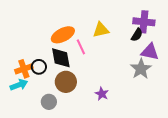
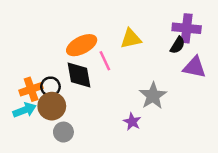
gray star: (141, 69) -> (153, 96), moved
brown circle: (66, 82) -> (52, 106), moved

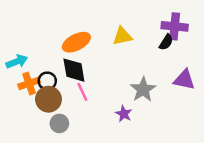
pink line: (105, 61) -> (82, 92), moved
purple triangle: (194, 67) -> (184, 80), moved
cyan arrow: (25, 110) -> (17, 62), moved

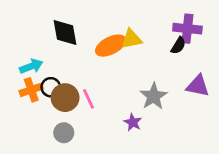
orange ellipse: (76, 42) -> (111, 46), moved
cyan arrow: (17, 62) -> (31, 66), moved
black diamond: (74, 70) -> (65, 33), moved
brown circle: (48, 99) -> (65, 98), moved

